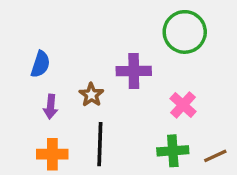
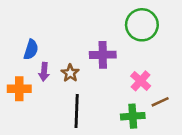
purple arrow: (51, 107) -> (44, 72), moved
orange cross: (52, 154) -> (19, 89), moved
brown line: (215, 156) -> (160, 102), moved

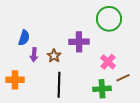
orange cross: (19, 89) -> (15, 80), moved

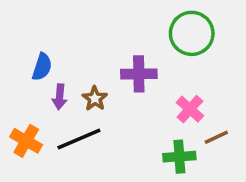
orange cross: (15, 80) -> (26, 141), turned 30
black line: (59, 85) -> (79, 139), moved, turned 65

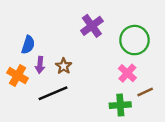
green circle: (192, 33) -> (134, 40), moved
purple cross: (139, 74) -> (92, 26), moved, turned -35
orange cross: (26, 141) -> (18, 76), moved

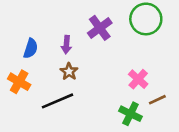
green circle: (134, 40) -> (146, 19), moved
purple arrow: (40, 65) -> (66, 45), moved
green cross: (120, 105) -> (130, 114), turned 30

